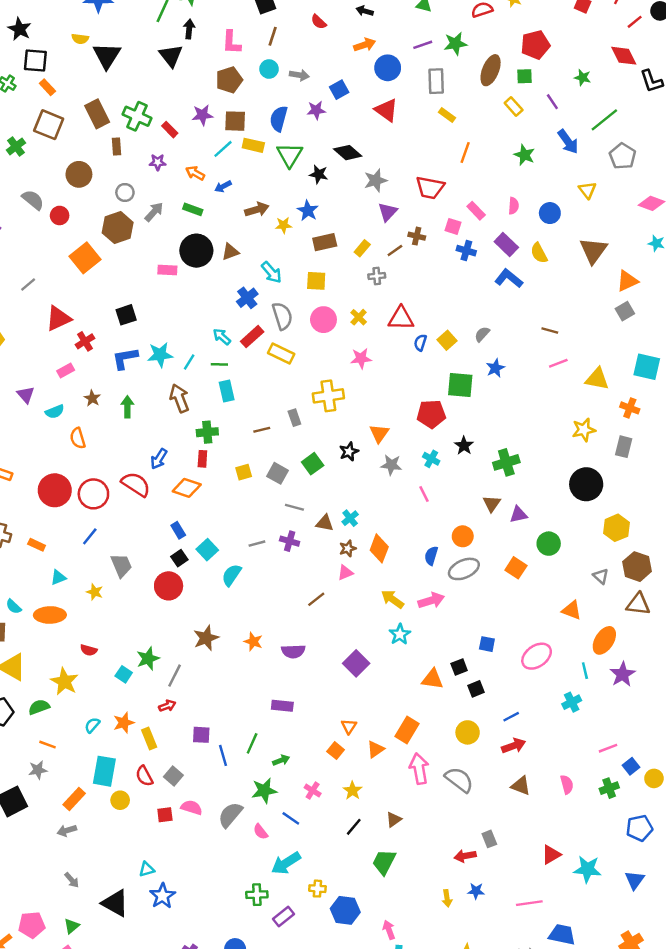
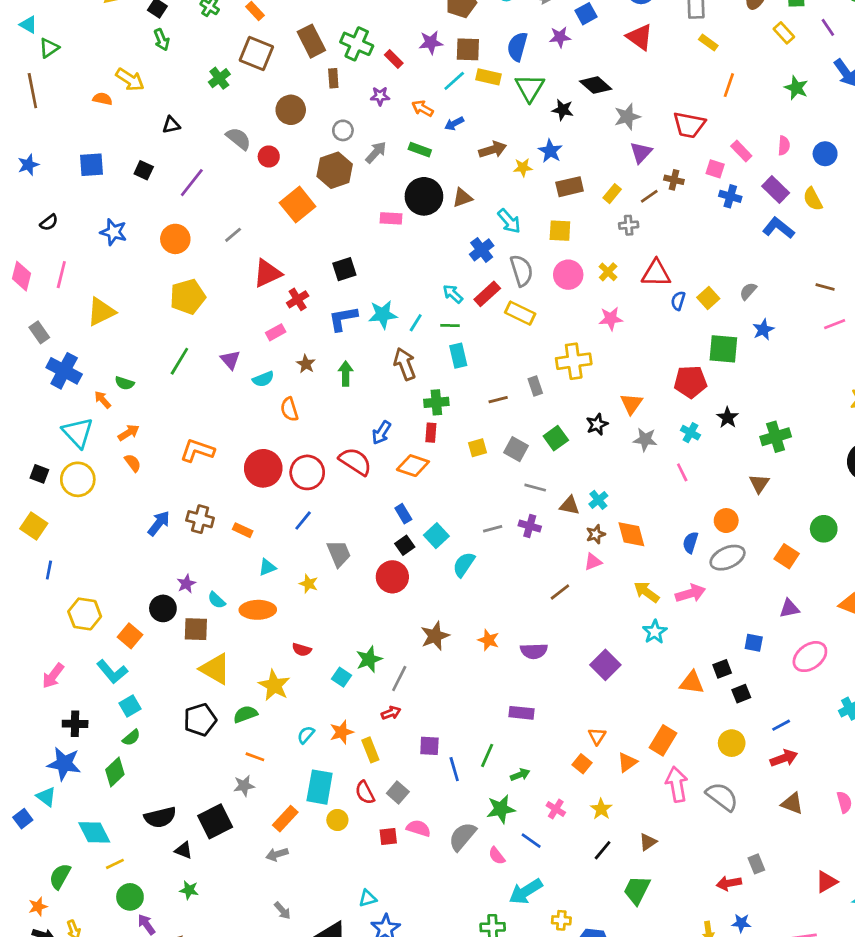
purple triangle: (518, 515) -> (789, 608), moved
orange diamond: (379, 548) -> (631, 534), turned -36

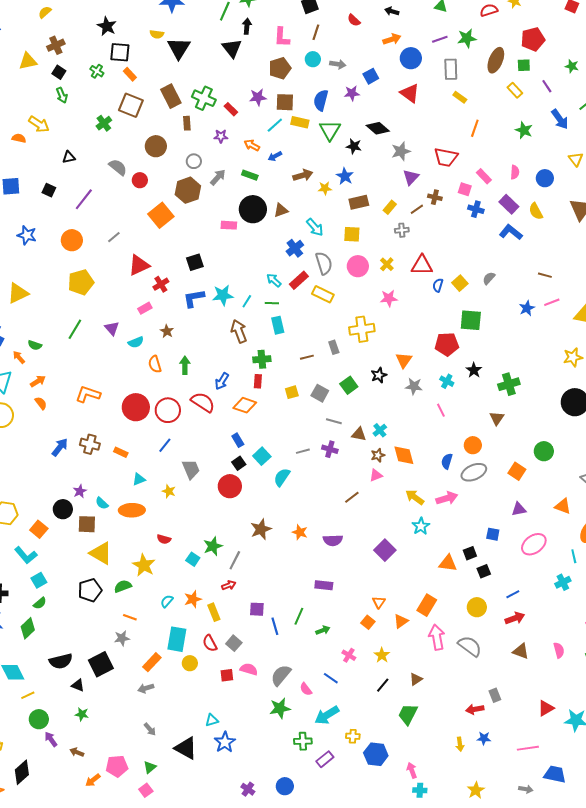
blue star: (763, 330) -> (527, 308), moved
green arrow: (346, 374) -> (185, 365), moved
green star: (501, 809) -> (280, 708), moved

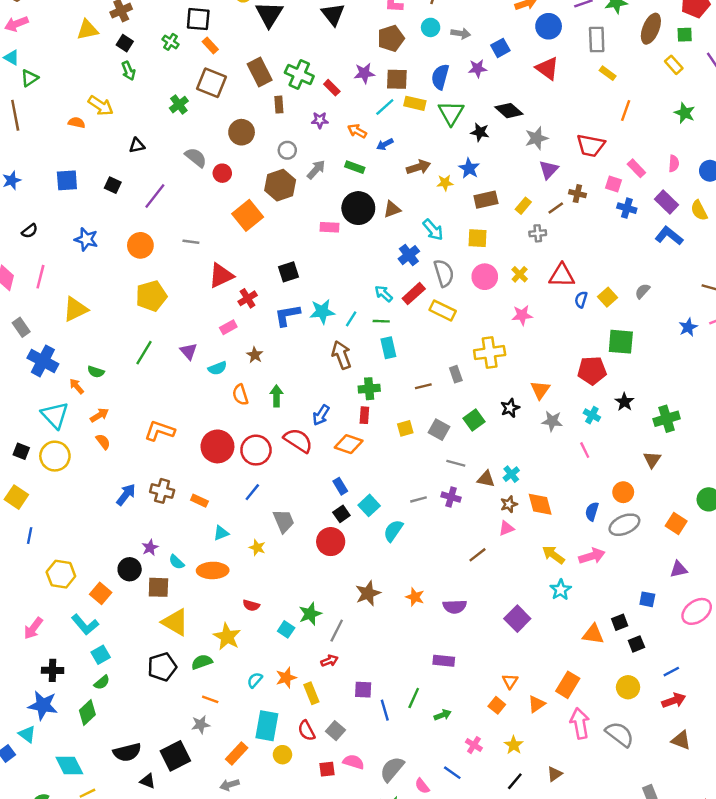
gray line: (114, 237) -> (191, 242), turned 48

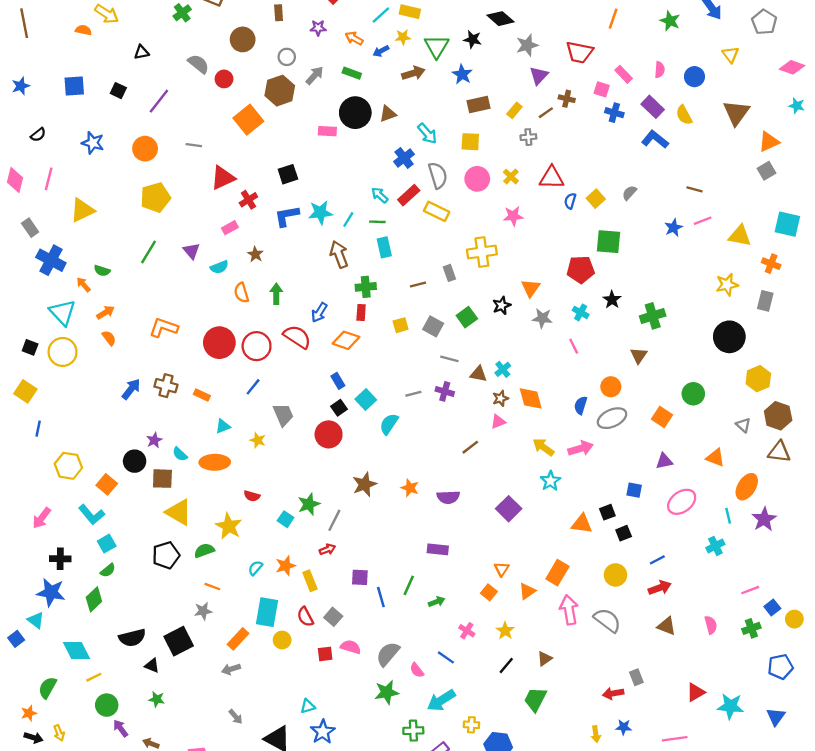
green triangle: (451, 113) -> (437, 46), moved
yellow star: (445, 183) -> (403, 37), moved

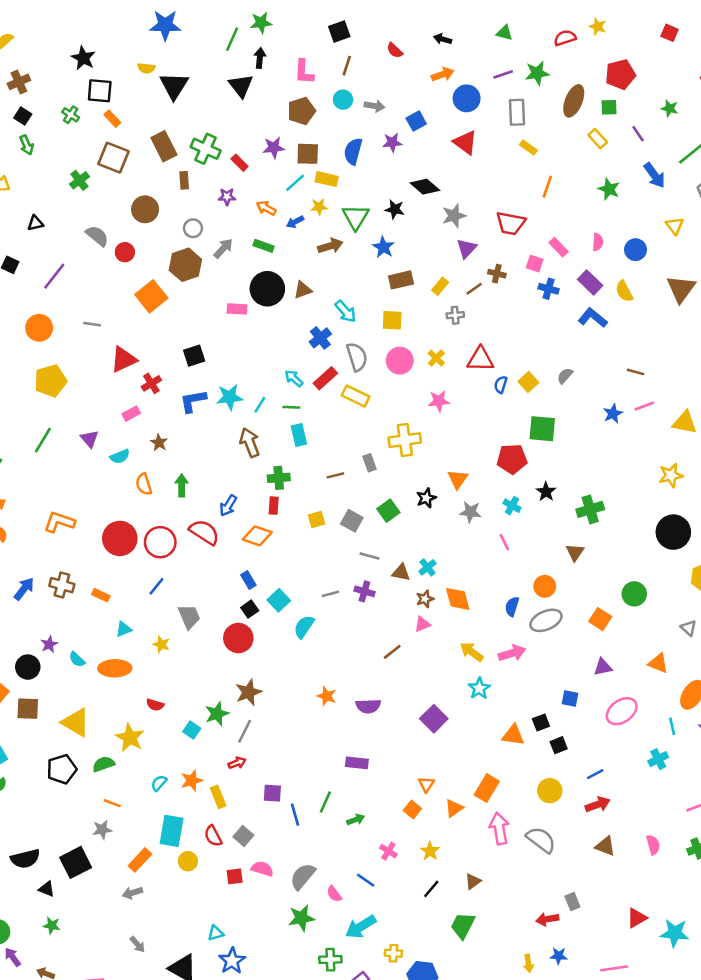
brown square: (162, 479) -> (28, 709), moved
brown star: (365, 484) -> (248, 692), moved

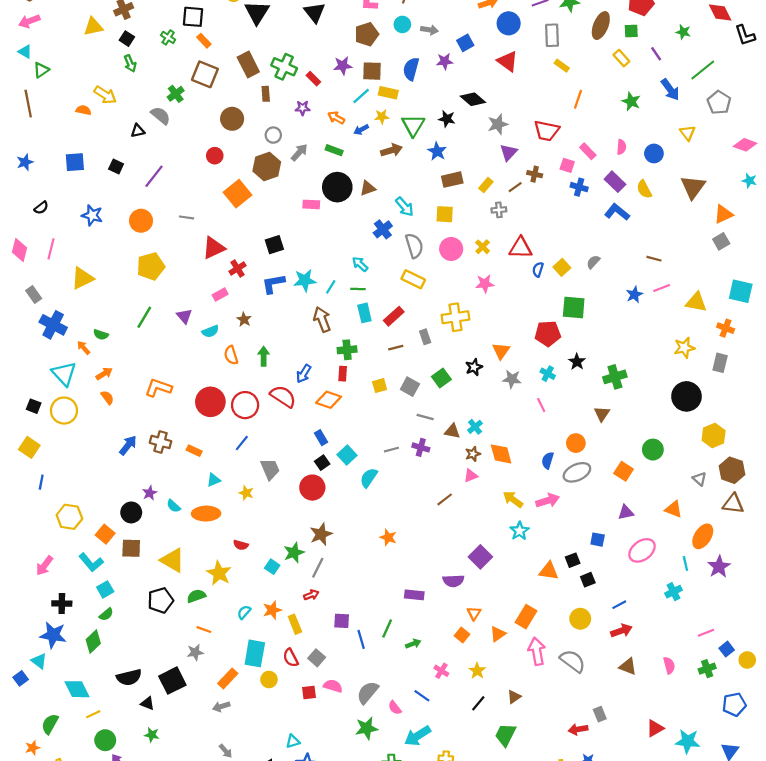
gray semicircle: (97, 236) -> (161, 116), moved
red rectangle: (325, 378) -> (394, 316), moved
purple semicircle: (368, 706) -> (453, 581), moved

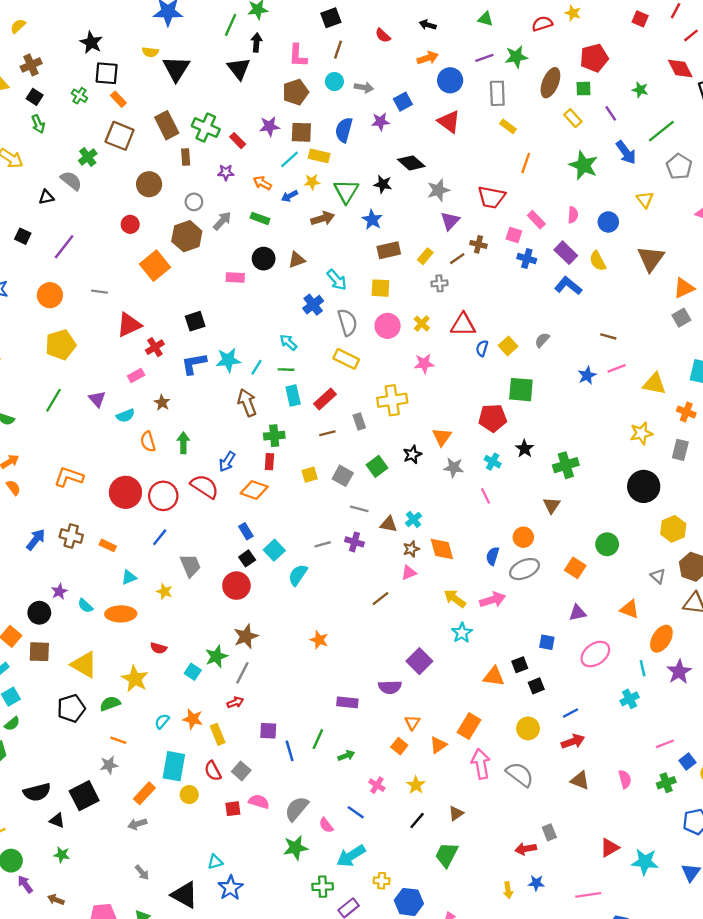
green star: (631, 101) -> (584, 165), size x1.4
black circle: (337, 187) -> (264, 259), size x0.7
orange star: (272, 610) -> (193, 719), turned 30

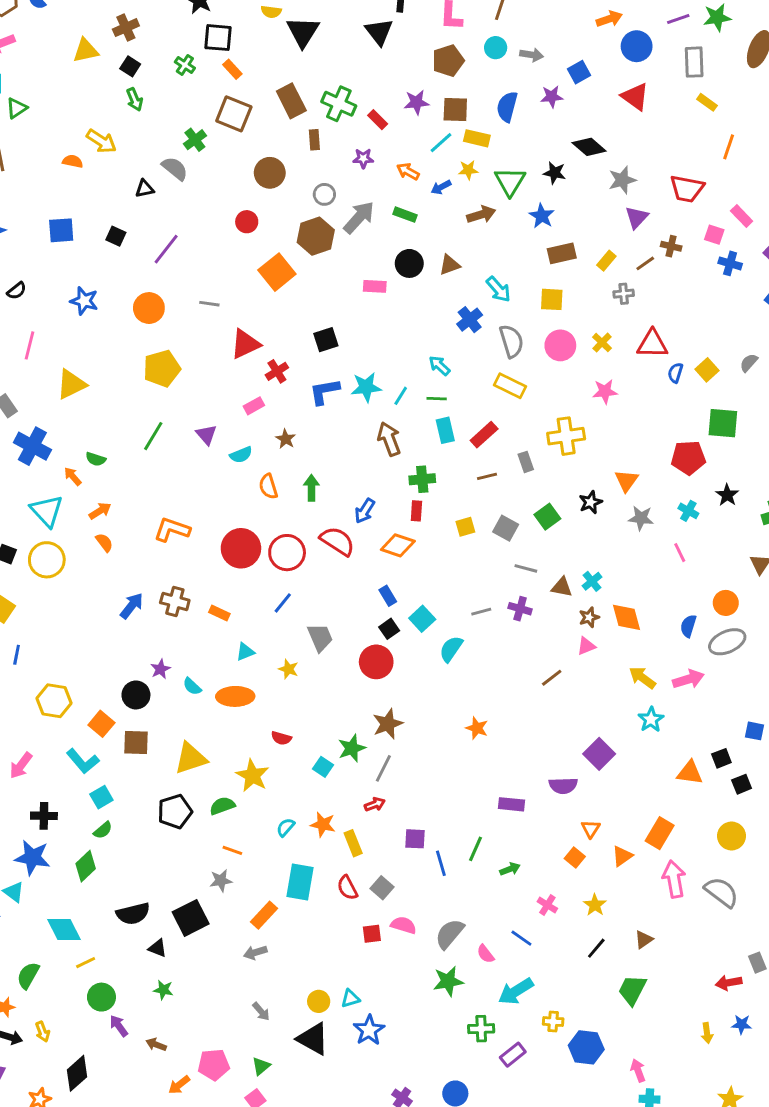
gray arrow: (222, 221) -> (359, 217), size x1.4
yellow triangle: (84, 665) -> (191, 758), turned -48
yellow circle: (189, 795) -> (319, 1001), moved

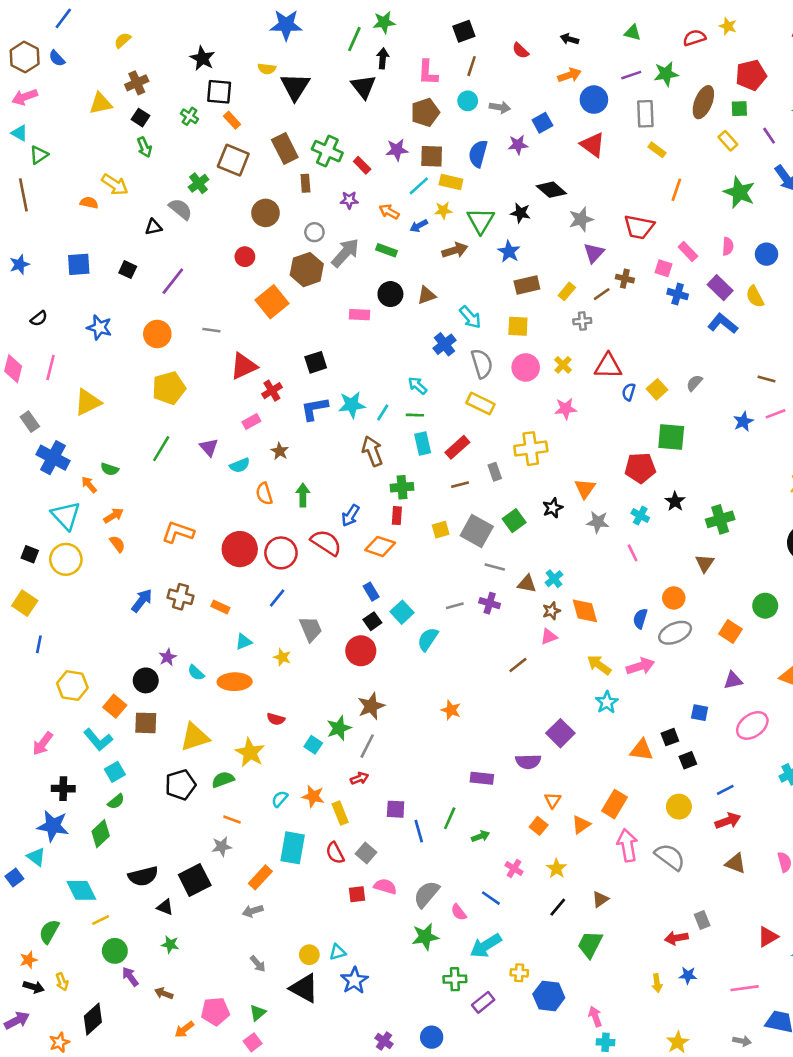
gray square: (506, 528) -> (477, 531), size x1.4

